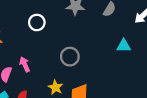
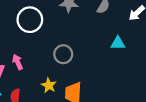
white circle: (37, 22) -> (30, 20), size x1.5

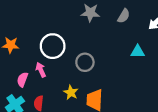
white circle: (30, 20) -> (53, 46), moved

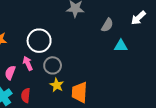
gray semicircle: (124, 16) -> (107, 25), moved
gray circle: (85, 62) -> (53, 65), moved

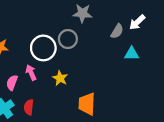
white arrow: (138, 18) -> (137, 22), moved
gray circle: (53, 65) -> (68, 39), moved
yellow star: (57, 85) -> (60, 78), moved

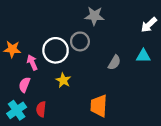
gray semicircle: (117, 31) -> (114, 63), moved
pink arrow: (31, 73) -> (32, 63), moved
yellow star: (60, 78) -> (63, 80), moved

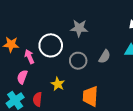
gray star: (94, 16) -> (79, 28), moved
gray circle: (80, 41) -> (78, 61), moved
yellow star: (63, 80) -> (58, 84), moved

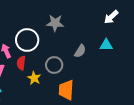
gray circle: (78, 61) -> (54, 65), moved
red semicircle: (37, 99) -> (21, 63), moved

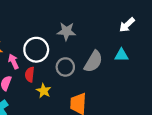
gray semicircle: (80, 51) -> (93, 62), size x1.5
gray circle: (54, 65) -> (65, 67), moved

